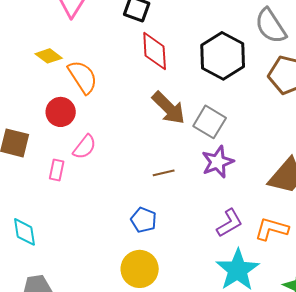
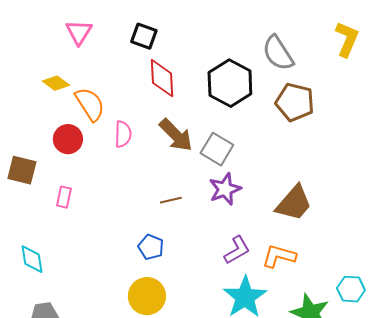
pink semicircle: (85, 147) -> (123, 134), moved, turned -36

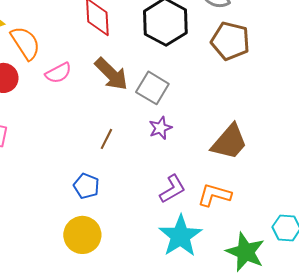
pink semicircle: (123, 134) -> (58, 73), turned 60
purple star: (225, 189) -> (160, 128), size x0.7
brown line: (171, 200) -> (106, 139), turned -50

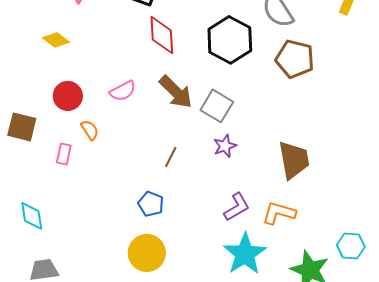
orange semicircle: (25, 43) -> (90, 130), moved, size x0.6
brown trapezoid: (229, 142) -> (294, 160), turned -51

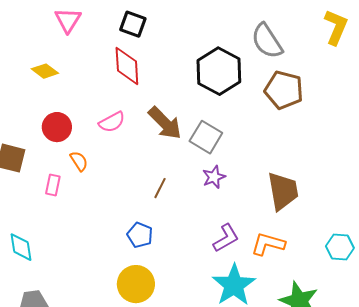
red diamond: (162, 35) -> (127, 66), moved
cyan hexagon: (351, 246) -> (340, 247), moved

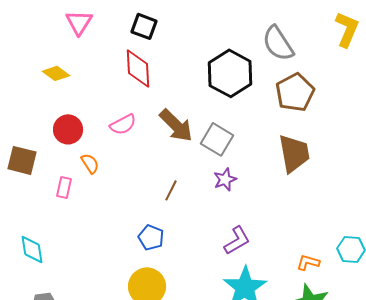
brown pentagon: (284, 90) -> (295, 92), turned 30
brown trapezoid: (283, 191) -> (294, 153), moved
orange L-shape: (268, 244) -> (308, 262), moved, size x0.7

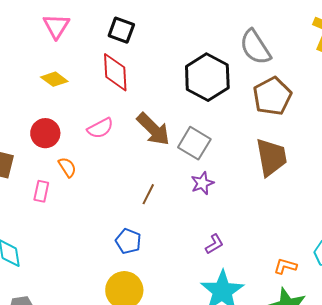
yellow diamond: (56, 73) -> (54, 79), moved
purple L-shape: (237, 240) -> (214, 244), size x0.7

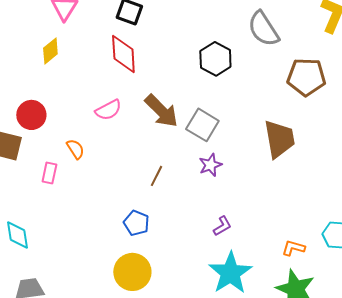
black hexagon: (207, 77) -> (215, 59), size x0.7
yellow diamond: (54, 79) -> (50, 51), moved, turned -76
brown pentagon: (272, 96) -> (306, 77), moved, turned 30
red circle: (45, 133) -> (31, 115), moved

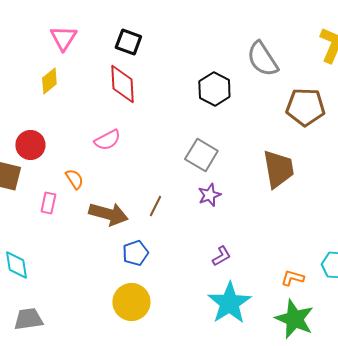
brown arrow: (161, 111) -> (108, 214), moved, turned -30
blue pentagon: (136, 223) -> (135, 253), turned 30

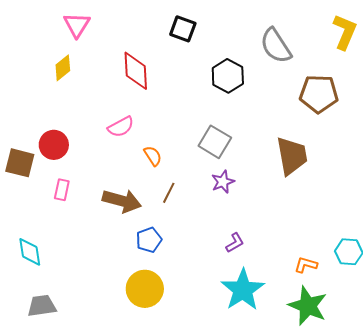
black square: (128, 42) -> (183, 29), moved
red circle: (30, 145) -> (54, 145), moved
orange semicircle: (74, 179) -> (153, 156), moved

